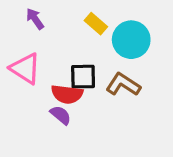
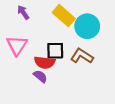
yellow rectangle: (96, 24) -> (64, 16), size x1.5
pink triangle: (25, 69) -> (17, 45), turned 30

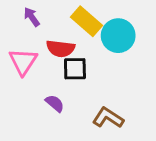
brown L-shape: (82, 56) -> (108, 118), moved
red semicircle: (45, 62) -> (61, 49), moved

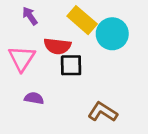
purple semicircle: (55, 103) -> (34, 98), moved, turned -30

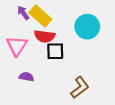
yellow rectangle: (82, 20) -> (40, 16), moved
brown L-shape: (103, 112) -> (80, 87), turned 110

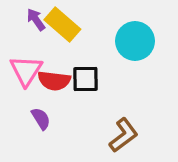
red semicircle: (45, 36) -> (54, 81), moved
purple semicircle: (26, 77) -> (41, 119), turned 48

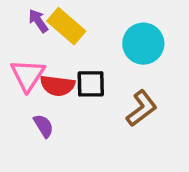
brown L-shape: (123, 135) -> (142, 108), moved

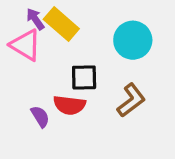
pink triangle: (28, 75) -> (26, 45), moved, turned -32
red semicircle: (58, 86) -> (69, 105), moved

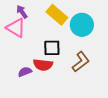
yellow rectangle: (61, 24) -> (57, 15), moved
purple semicircle: (40, 117) -> (25, 72), turned -80

